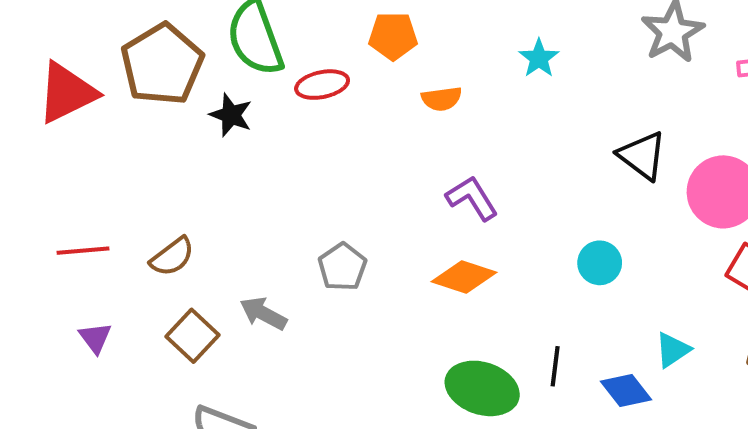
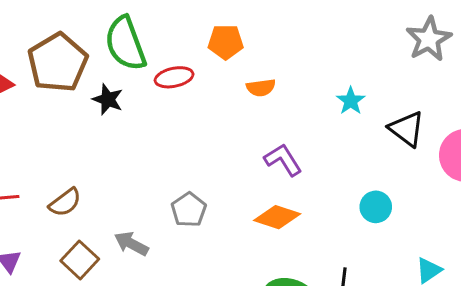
cyan star: (539, 58) -> (351, 101), moved

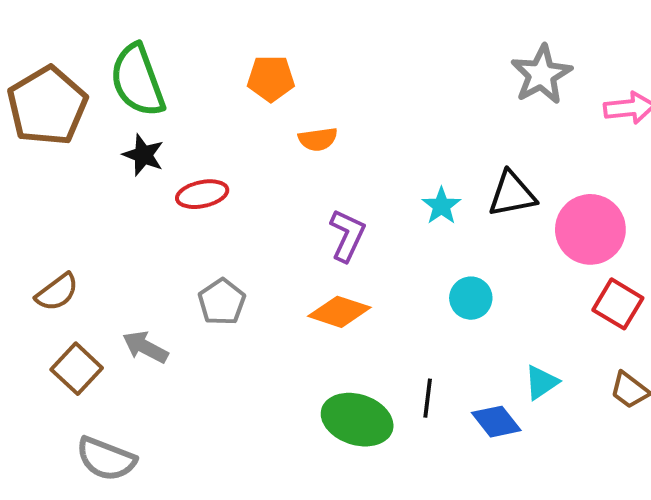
red ellipse: (174, 77) -> (202, 194), moved
black star: (108, 99) -> (143, 155), moved
cyan star: (351, 101) -> (441, 206), moved
black triangle: (407, 129) -> (512, 194), turned -48
purple L-shape: (283, 160) -> (347, 235), turned 57

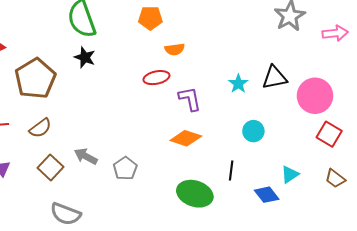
brown pentagon: (47, 106) -> (35, 79), moved
red ellipse: (202, 194) -> (156, 78), moved
purple L-shape: (347, 235) -> (190, 99), turned -36
gray pentagon: (222, 302) -> (125, 168), moved
black line: (428, 398) -> (231, 170), moved

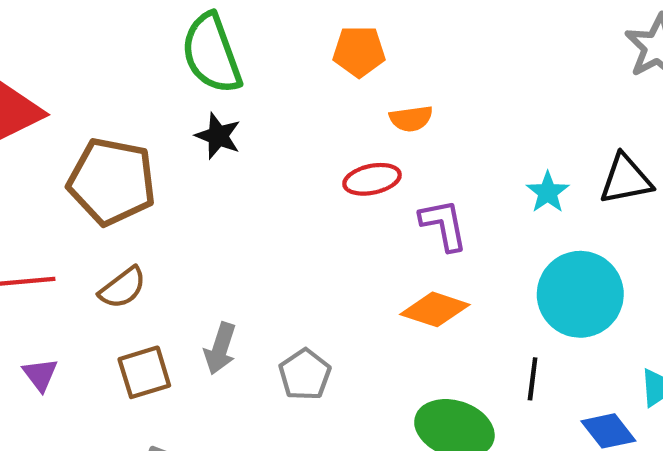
brown pentagon: (35, 79) -> (112, 181), turned -30
cyan circle: (253, 131) -> (580, 294), size x1.8
gray arrow: (86, 156) -> (220, 348), turned -100
brown square: (50, 167) -> (144, 372), turned 30

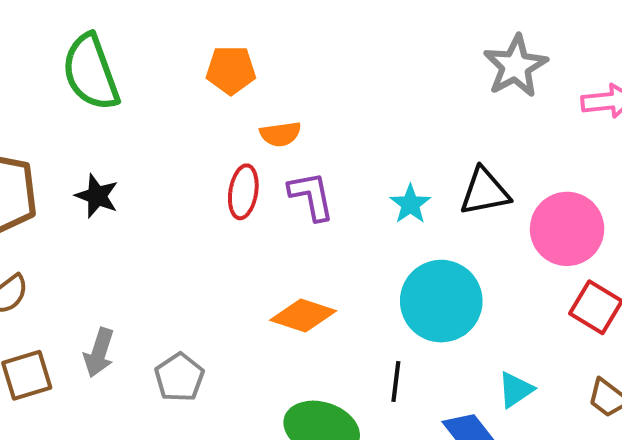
black star: (218, 136) -> (97, 196), moved
red ellipse: (372, 179) -> (243, 192), turned -69
purple L-shape: (444, 225) -> (311, 196), moved

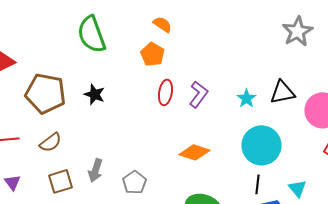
orange pentagon: (231, 70) -> (152, 54), moved, turned 30
orange semicircle: (280, 134) -> (162, 24), moved, turned -138
purple L-shape: (311, 196) -> (198, 94), turned 48
black line: (396, 381) -> (257, 184), moved
cyan triangle: (515, 390) -> (297, 188), turned -36

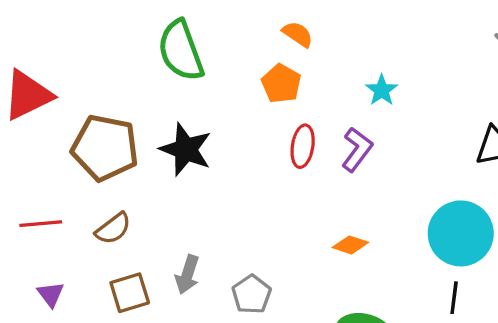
black star: (94, 94) -> (186, 149), size x1.5
cyan star: (246, 98) -> (382, 90), moved
orange diamond: (194, 152) -> (350, 245), size x0.7

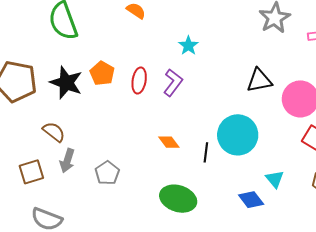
orange pentagon: (281, 84) -> (102, 73), moved
brown semicircle: (113, 228) -> (54, 132), moved, turned -105
orange diamond: (350, 245) -> (169, 142), turned 35
black line: (454, 298) -> (206, 152), moved

